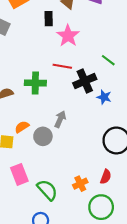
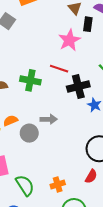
black rectangle: (49, 19) -> (88, 24), moved
gray arrow: (60, 119) -> (49, 119), turned 56
red semicircle: (106, 177) -> (91, 176), moved

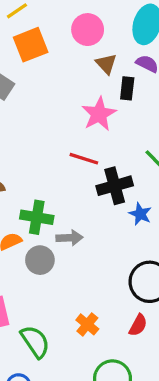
green cross: (30, 80) -> (37, 217), moved
orange cross: (58, 185) -> (87, 324), moved, turned -32

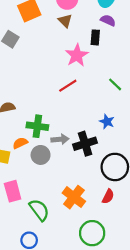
brown triangle: (106, 64) -> (65, 21), moved
red line: (84, 159) -> (68, 86), turned -48
black cross: (115, 186) -> (85, 144), moved
orange cross: (87, 324) -> (74, 197), size x1.5

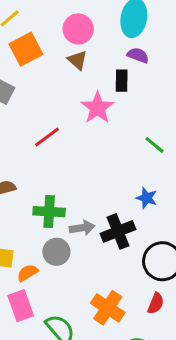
red line: (68, 86) -> (47, 137), moved
orange semicircle: (20, 143) -> (27, 273), moved

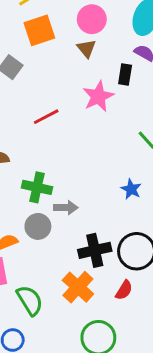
black cross: (118, 231) -> (95, 250), moved

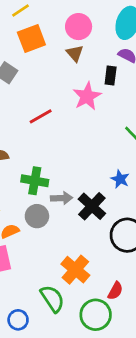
black cross: (95, 250) -> (92, 206), moved, turned -32
red semicircle: (124, 290) -> (115, 291), moved
green semicircle: (30, 300) -> (52, 299), moved

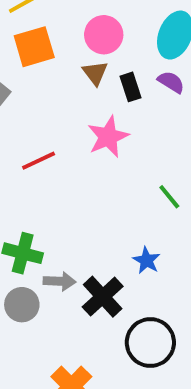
black rectangle: (111, 75) -> (131, 87), moved, turned -30

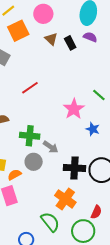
pink circle: (104, 35) -> (43, 14), moved
pink star: (108, 137) -> (74, 109), moved
gray arrow: (60, 281) -> (51, 147), turned 42
black cross: (103, 297) -> (75, 168), moved, turned -35

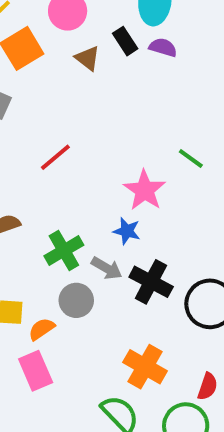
black rectangle: (70, 43) -> (125, 41), moved
blue star: (93, 129) -> (127, 231), moved
green cross: (30, 136) -> (64, 251), turned -30
black cross: (75, 168) -> (151, 282), moved, turned 30

